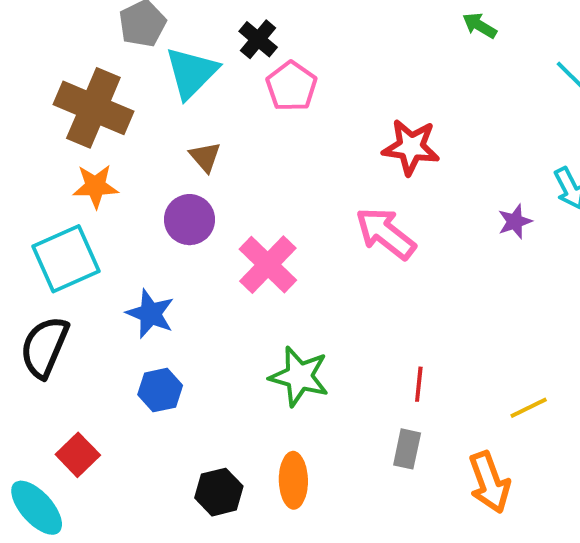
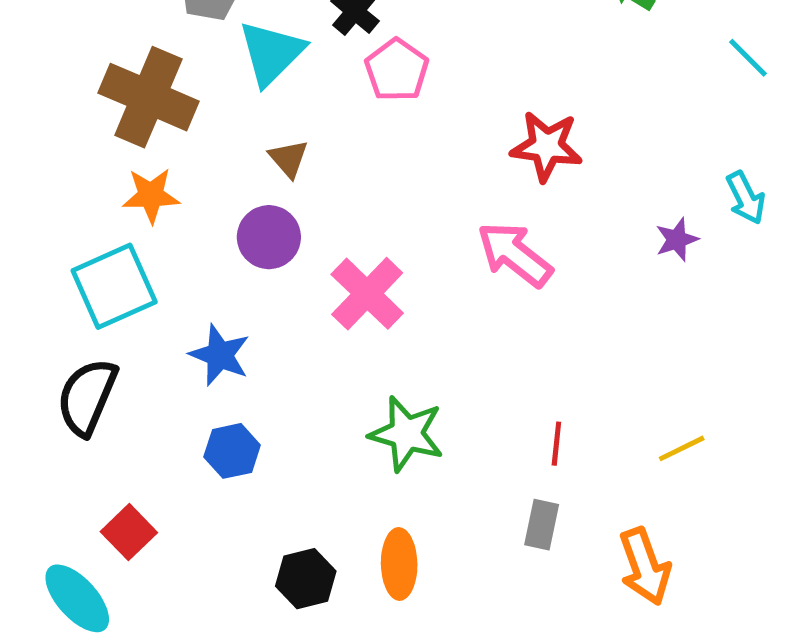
yellow line: (529, 408) -> (682, 448), moved

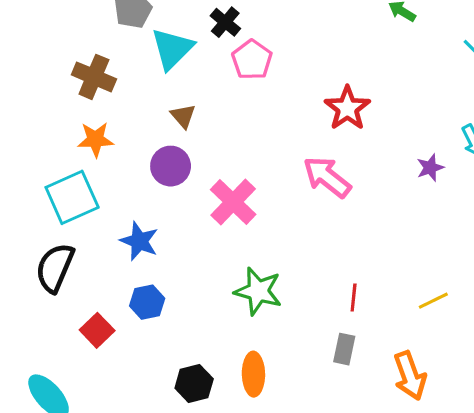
brown cross: (148, 97) -> (94, 77), size x0.7
red star: (547, 146) -> (347, 108), turned 30
red square: (129, 532) -> (97, 330), moved

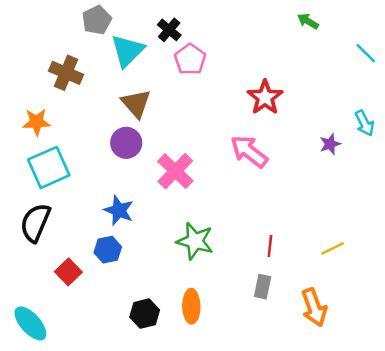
brown triangle: (183, 116) -> (136, 104), size x1.5
orange star: (95, 139) -> (37, 122), moved
blue star: (139, 241) -> (119, 210), moved

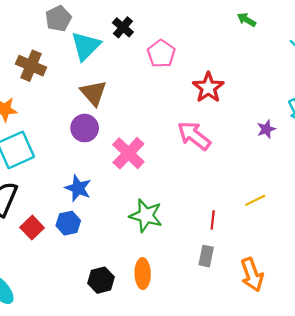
pink pentagon: (190, 59) -> (161, 54), moved
yellow line: (333, 248) -> (255, 200), moved
red square: (68, 272) -> (32, 228), moved

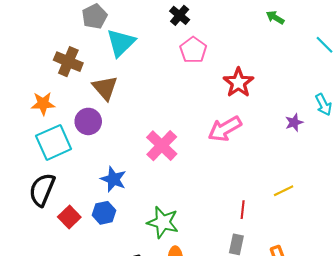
black cross: (123, 27) -> (180, 15), moved
brown triangle: (93, 93) -> (105, 88), moved
purple circle: (85, 128) -> (88, 121), moved
pink arrow: (194, 136) -> (225, 129), turned -68
green star: (146, 216) -> (163, 222), moved

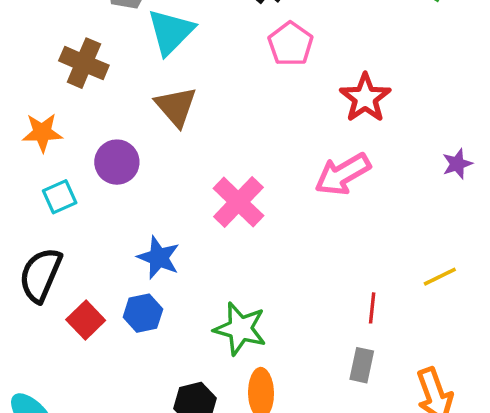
brown triangle: (105, 88) -> (176, 106), moved
cyan square: (54, 142) -> (60, 197), size x0.6

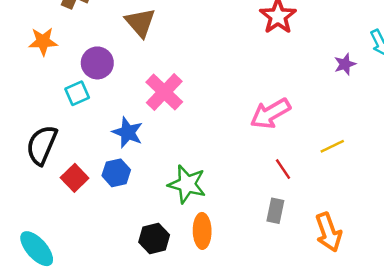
pink arrow: (343, 174) -> (270, 113), moved
cyan square: (60, 197) -> (77, 93), moved
pink cross: (238, 202) -> (164, 92), moved
red line: (372, 308) -> (283, 169), turned -40

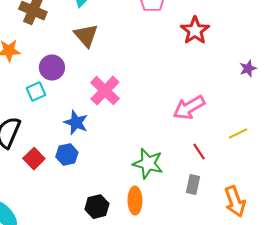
green star: (187, 184) -> (148, 164), moved

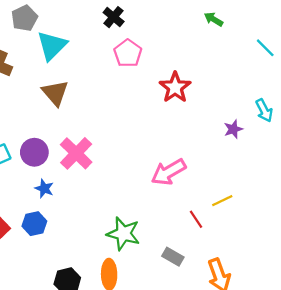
purple circle: (52, 68) -> (34, 152), moved
blue star: (76, 123) -> (44, 189), size x0.7
red line: (199, 152) -> (196, 219), moved
gray rectangle: (193, 185) -> (173, 257), turned -72

